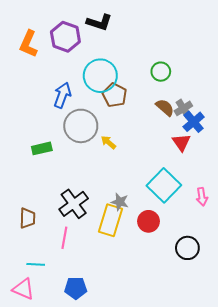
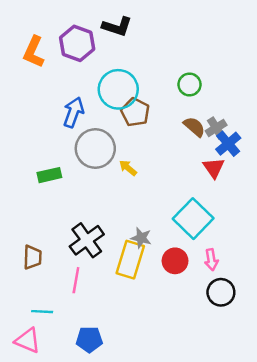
pink arrow: (202, 197) -> (211, 260), moved

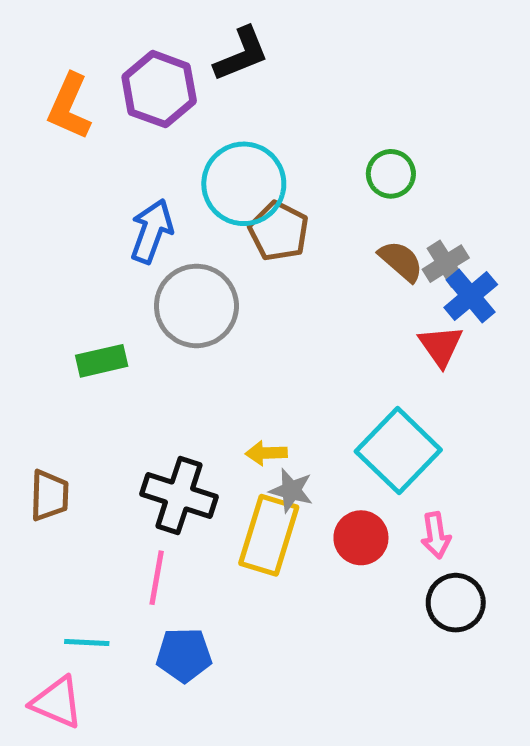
black L-shape: (117, 27) -> (241, 54), turned -40
yellow arrow: (128, 168) -> (266, 453), moved, turned -42
black cross: (87, 240) -> (179, 495), turned -36
brown trapezoid: (32, 257) -> (49, 495), moved
blue pentagon: (89, 339) -> (184, 655), moved

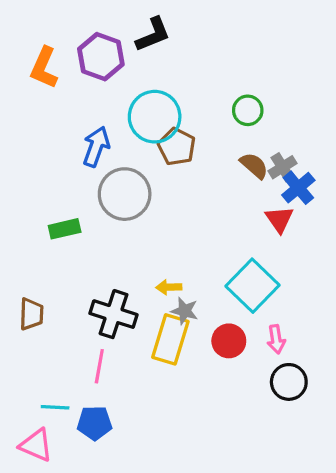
blue pentagon: (184, 655) -> (95, 423), moved

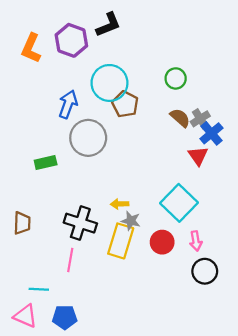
blue pentagon: (95, 423) -> (65, 317), moved

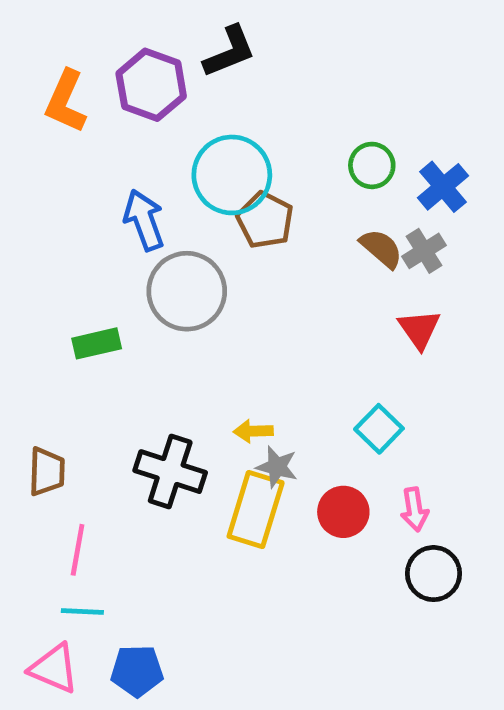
blue arrow: (68, 104) -> (144, 220), turned -40
blue cross: (211, 133) -> (443, 187), moved
cyan square: (179, 203) -> (379, 429), size x0.6
pink line: (70, 260) -> (78, 550), moved

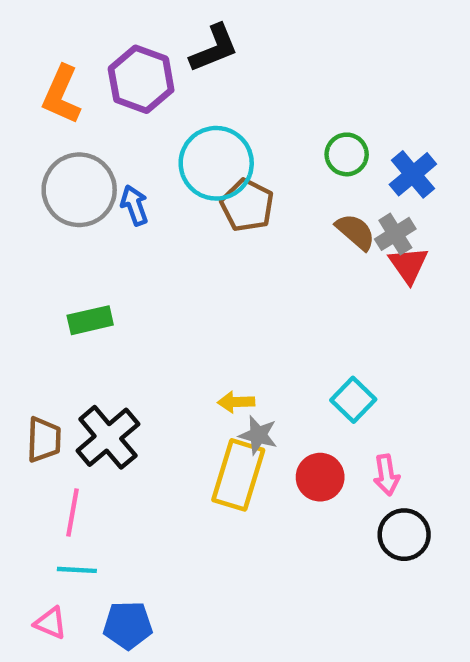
blue arrow: (144, 220) -> (134, 205), size x0.7
gray circle: (187, 291) -> (79, 190), moved
red triangle: (419, 329) -> (409, 265), moved
black cross: (170, 472) -> (108, 437), moved, turned 32
pink triangle: (54, 668) -> (50, 623), size x0.7

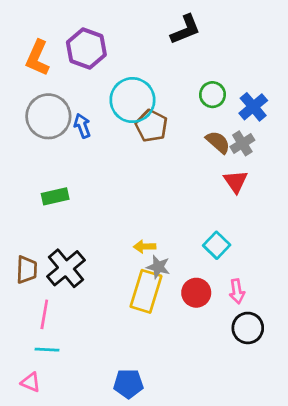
black L-shape: (214, 48) -> (185, 29), moved
red triangle: (409, 265) -> (236, 181), moved
blue pentagon: (128, 625) -> (128, 384), moved

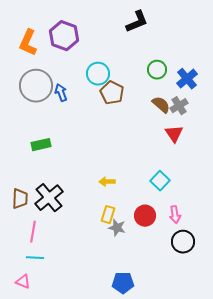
cyan circle: (132, 100) -> (98, 74), size x0.7
gray star: (158, 267) -> (117, 228), moved
yellow rectangle: (146, 291) -> (108, 215), size x0.6
blue pentagon: (128, 384) -> (123, 283), moved

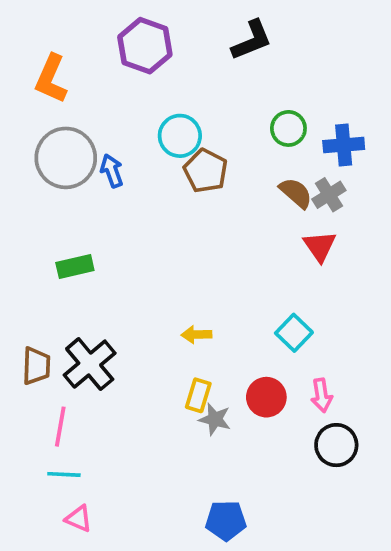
purple hexagon: (64, 36) -> (145, 46), moved
blue cross: (187, 79) -> (344, 145), turned 35
pink triangle: (23, 282) -> (79, 519), moved

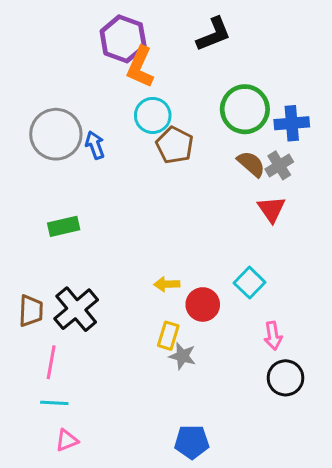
orange L-shape: (51, 79) -> (140, 67), moved
green circle: (288, 128) -> (245, 109), size x1.6
red circle: (266, 397) -> (203, 304), moved
pink triangle: (79, 519) -> (67, 440), turned -45

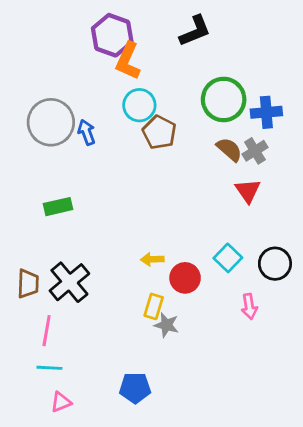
black circle: (285, 378) -> (275, 264), moved
blue pentagon: (192, 442) -> (135, 388), moved

